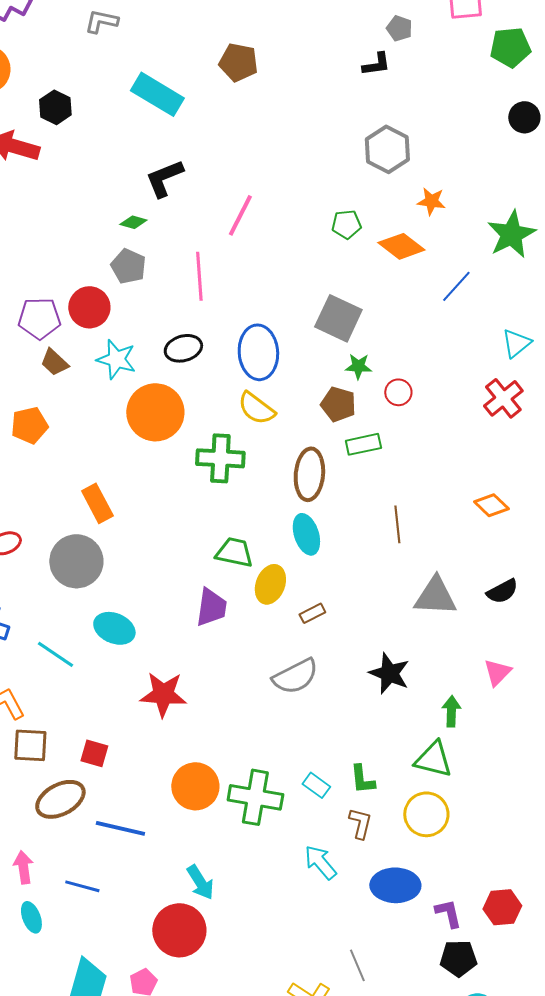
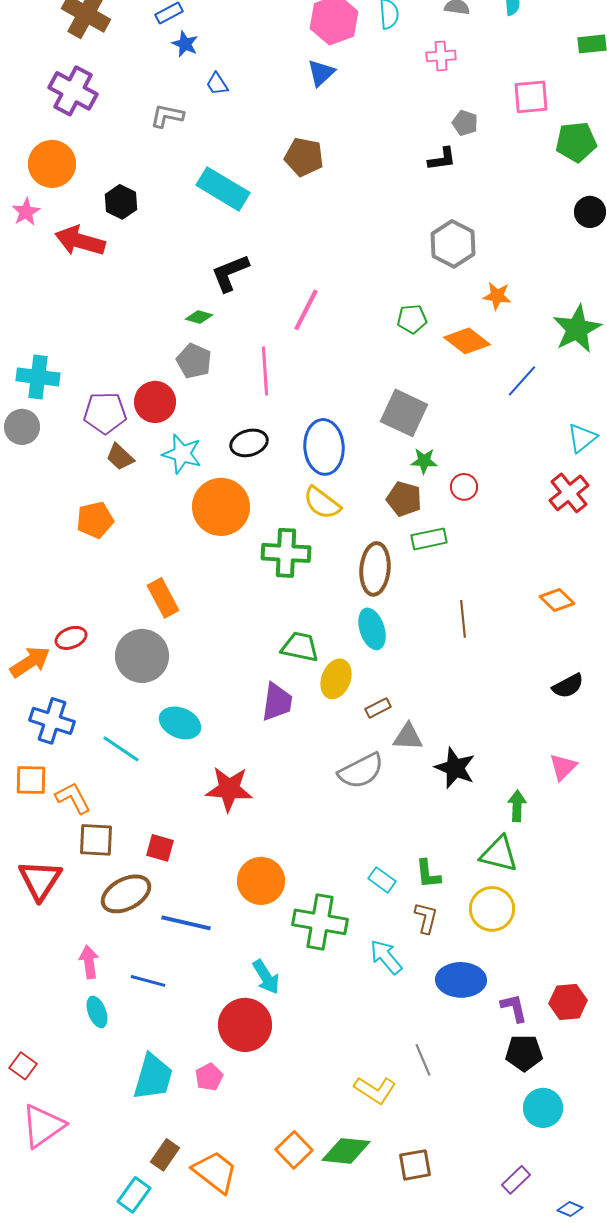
gray triangle: (435, 596) -> (408, 737), moved, size x0.7
green cross: (255, 797) -> (320, 922), moved

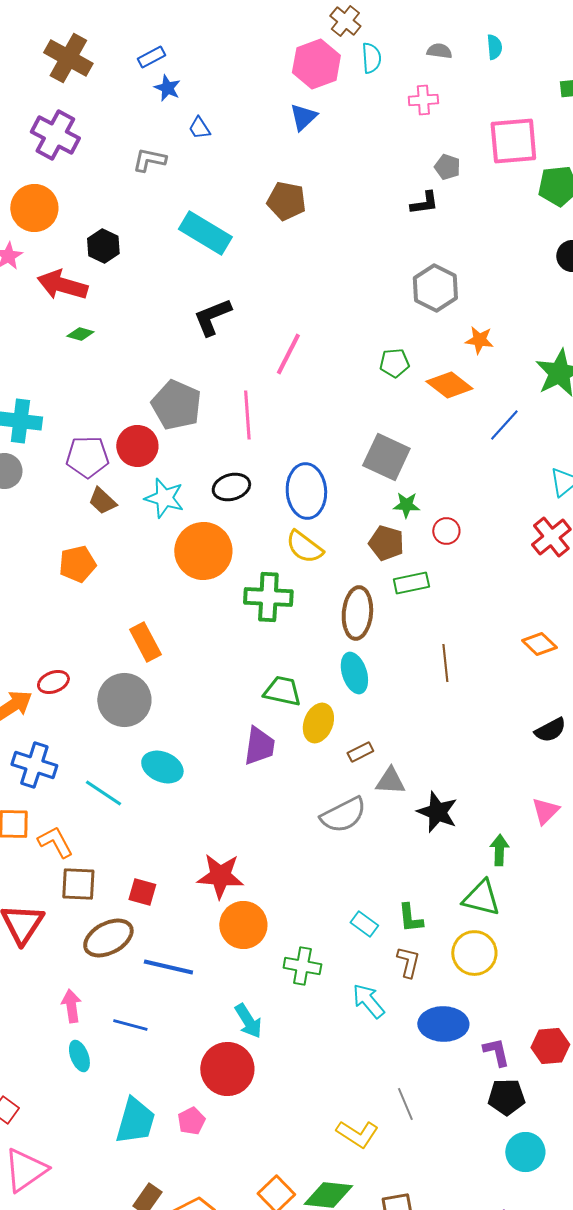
pink square: (531, 97) -> (513, 141), size x1.4
green diamond: (199, 317) -> (80, 334), moved
gray pentagon: (194, 361) -> (176, 405), size x1.4
red star: (229, 789) -> (220, 876), moved
green cross: (320, 922) -> (302, 966), size x0.7

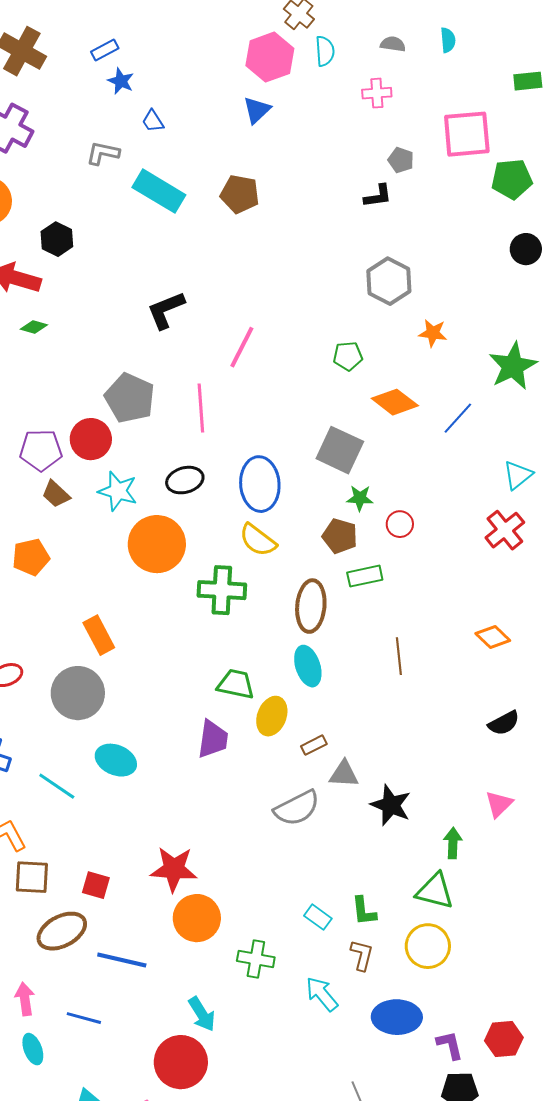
cyan rectangle: (205, 233) -> (159, 191), moved
orange diamond: (449, 385) -> (395, 402), moved

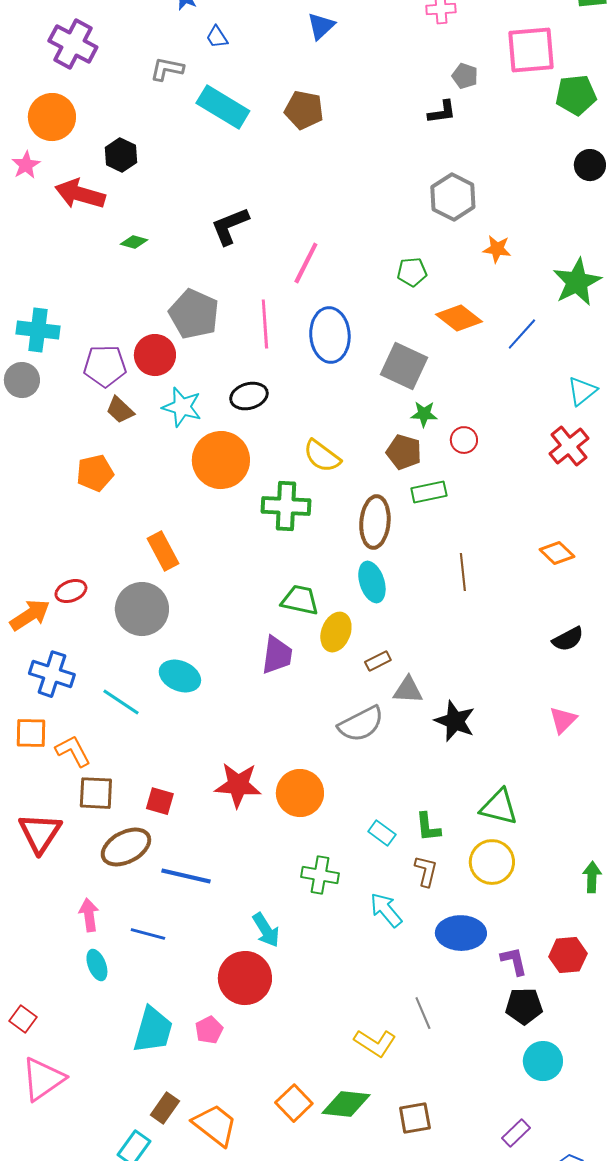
green diamond: (34, 327) -> (134, 242), moved
blue ellipse: (260, 484) -> (330, 335), moved
green arrow: (453, 843) -> (592, 877), moved
orange circle: (197, 918) -> (300, 793), moved

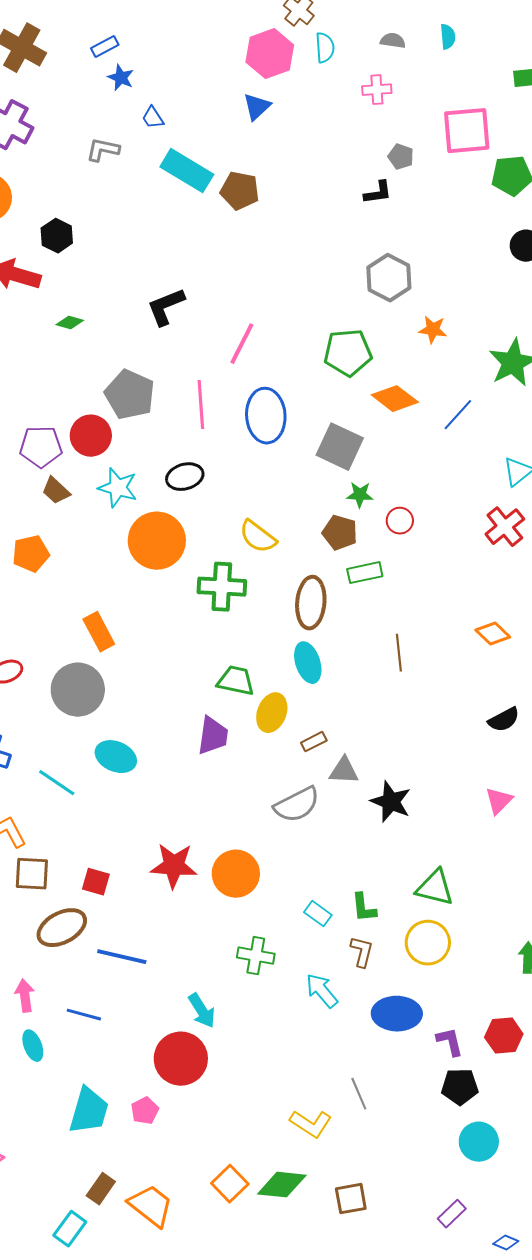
cyan rectangle: (223, 107) -> (187, 171), moved
green pentagon: (412, 272) -> (348, 353), size x1.6

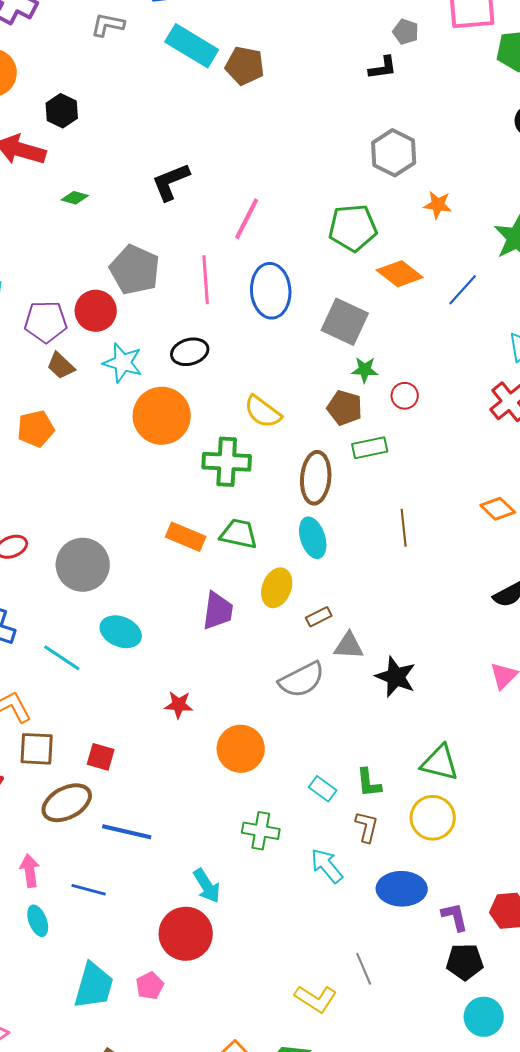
orange rectangle: (99, 632) -> (186, 537), moved, turned -39
green trapezoid: (236, 681) -> (239, 534), moved
red star: (174, 866) -> (179, 705), moved, size x0.6

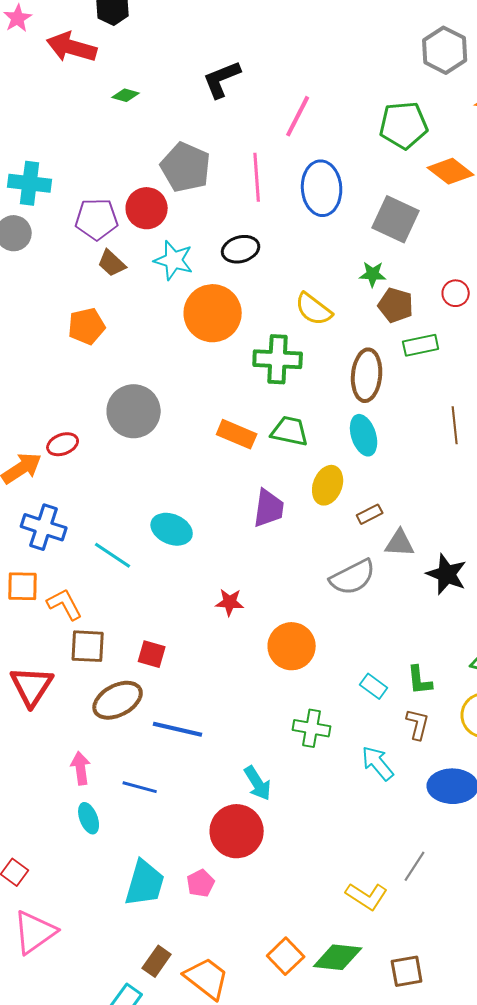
green star: (365, 370) -> (373, 274), moved
gray circle: (83, 565) -> (134, 411), moved
gray line: (364, 969) -> (415, 866), turned 56

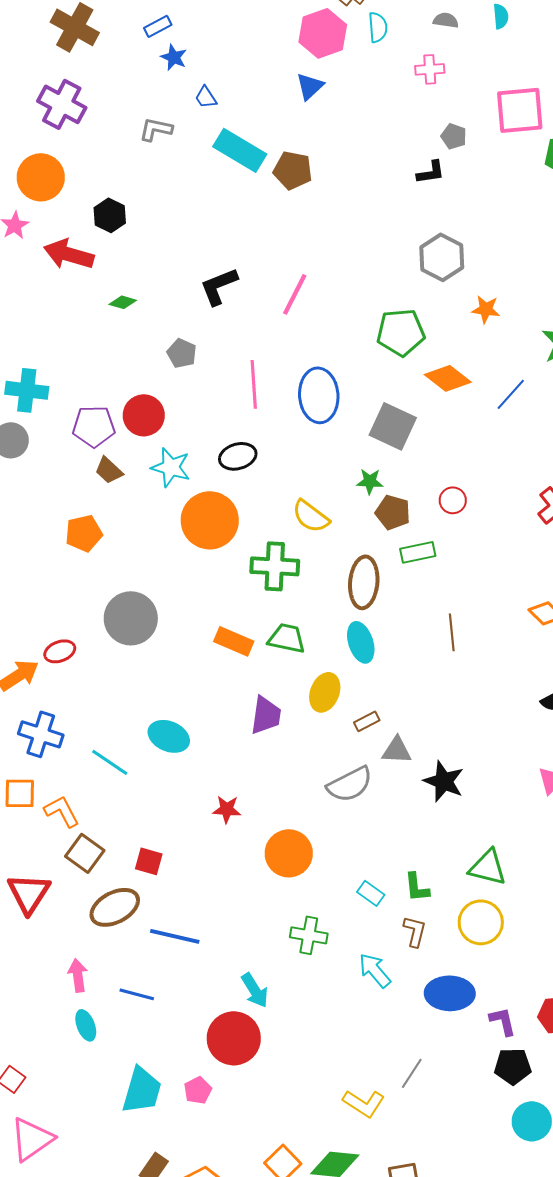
pink line: (298, 116) -> (295, 294), moved
gray pentagon: (186, 167) -> (182, 353), moved, size x0.6
brown square: (88, 646) -> (85, 853), turned 33

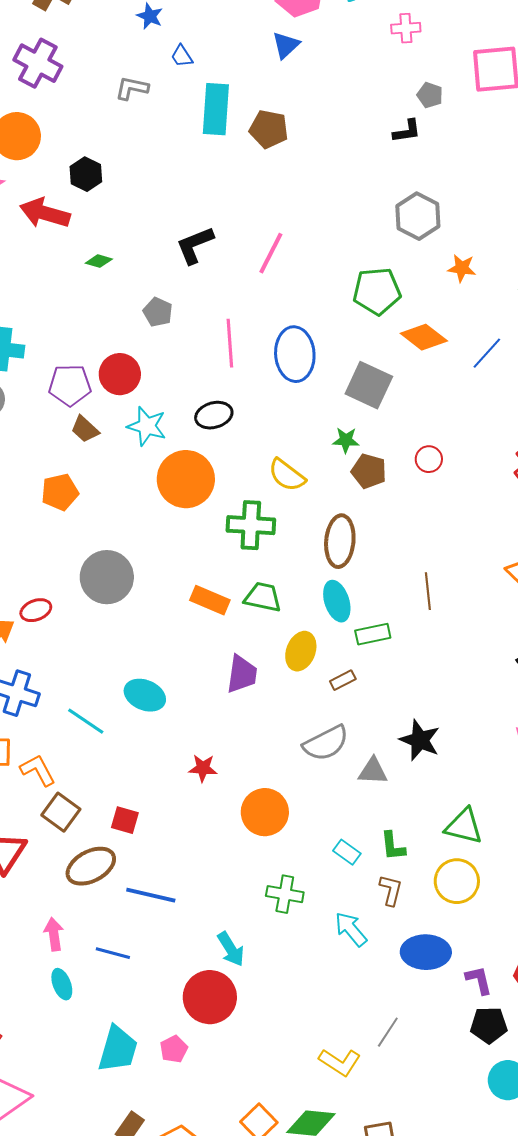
cyan rectangle: (240, 150) -> (216, 109), turned 63
green rectangle: (418, 552) -> (373, 634), moved
gray triangle: (397, 750) -> (373, 771), moved

